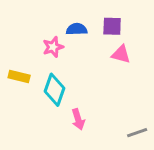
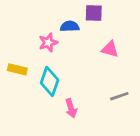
purple square: (112, 26) -> (94, 13), moved
gray line: (137, 133) -> (119, 96), moved

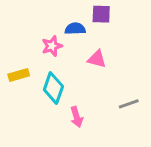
pink triangle: (110, 49) -> (97, 59), moved
yellow rectangle: (17, 69) -> (19, 75), turned -30

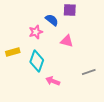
blue semicircle: (75, 29) -> (52, 20), turned 40
pink arrow: (77, 117) -> (53, 81), turned 128

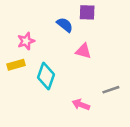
pink star: (36, 32) -> (26, 41), moved
pink arrow: (53, 81) -> (81, 105), moved

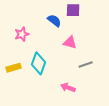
yellow rectangle: (16, 65) -> (13, 68), moved
gray line: (111, 90) -> (86, 65), moved

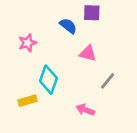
gray line: (86, 65) -> (108, 81), turned -32
yellow rectangle: (13, 68) -> (28, 101), moved

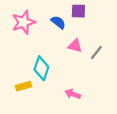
pink star: (28, 43) -> (23, 22), moved, size x1.5
gray line: (108, 81) -> (96, 53), moved

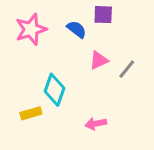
pink triangle: (75, 46) -> (99, 60), turned -40
pink arrow: (73, 94) -> (96, 124), turned -32

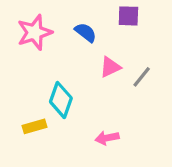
purple square: (103, 15) -> (128, 16), moved

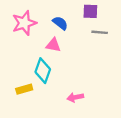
pink triangle: (110, 67) -> (53, 45), moved, turned 35
gray line: (142, 77) -> (100, 32), moved, turned 56

